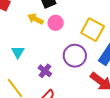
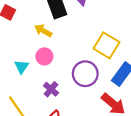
pink circle: (56, 23) -> (44, 56), moved

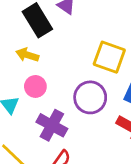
purple cross: (51, 89) -> (52, 125), size x1.5

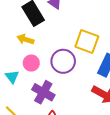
purple circle: (90, 97) -> (63, 61), moved

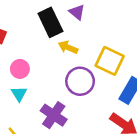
yellow arrow: (25, 39) -> (68, 47), moved
pink circle: (31, 63) -> (20, 69), moved

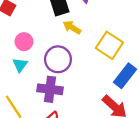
purple circle: (80, 81) -> (58, 59), moved
purple cross: (54, 115) -> (50, 89), turned -35

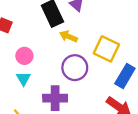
purple circle: (58, 59) -> (75, 68), moved

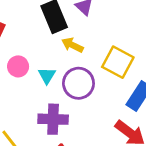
cyan triangle: (23, 78) -> (47, 76), moved

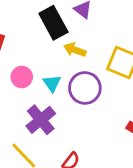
purple cross: (53, 119) -> (41, 120), moved, turned -36

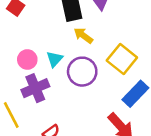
pink circle: (22, 77) -> (27, 60), moved

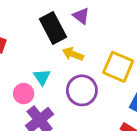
cyan triangle: (55, 59) -> (42, 77), moved

